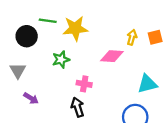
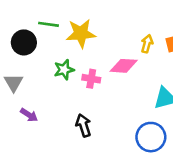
pink cross: (84, 84) -> (91, 79), moved

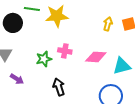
pink diamond: (124, 66) -> (96, 57), moved
green star: (64, 70) -> (44, 59), moved

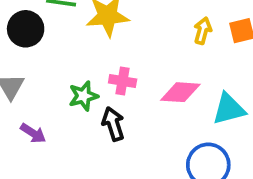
black arrow: (59, 87) -> (113, 124), moved

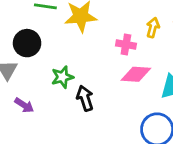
black circle: (26, 29) -> (27, 43), moved
pink cross: (123, 81) -> (126, 45), moved

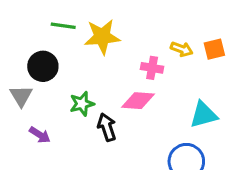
yellow arrow: (153, 28) -> (182, 49), turned 96
pink diamond: (136, 74) -> (138, 101), moved

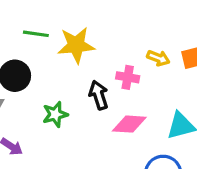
pink diamond: (138, 101) -> (129, 124), moved
black arrow: (107, 127) -> (99, 95), moved

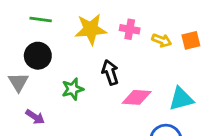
green line: (36, 34) -> (41, 20), moved
pink cross: (128, 77) -> (130, 29), moved

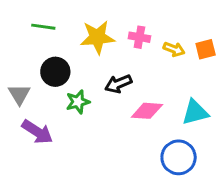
black circle: (38, 56) -> (55, 72), moved
black arrow: (110, 72) -> (118, 84), turned -95
purple arrow: (35, 117) -> (37, 132), size x1.5

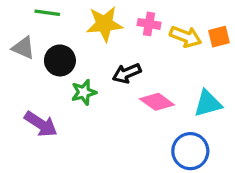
yellow arrow: (174, 49) -> (186, 37), size x1.4
gray triangle: (19, 94) -> (23, 48), moved, turned -35
pink diamond: (147, 111) -> (157, 102), turned 32

